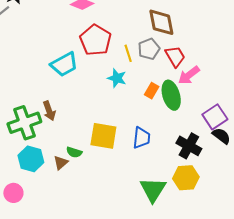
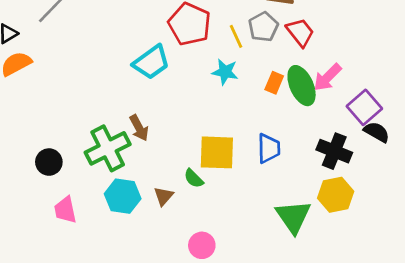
pink arrow: (189, 75) -> (327, 77), moved
green semicircle: (74, 152) -> (194, 178), moved, turned 35
pink circle: (13, 193) -> (202, 245), moved

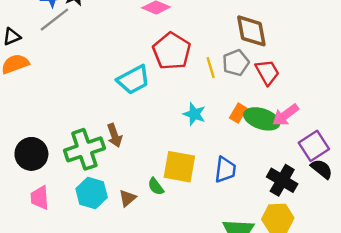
cyan star: (225, 72) -> (194, 114), moved
green ellipse: (302, 86) -> (262, 119), turned -56
black circle: (49, 162) -> (31, 154), size x1.4

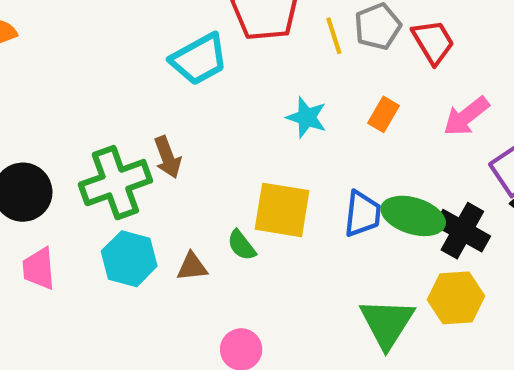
green ellipse: (262, 119) -> (413, 216), moved
brown triangle: (127, 198) -> (192, 267), turned 36

